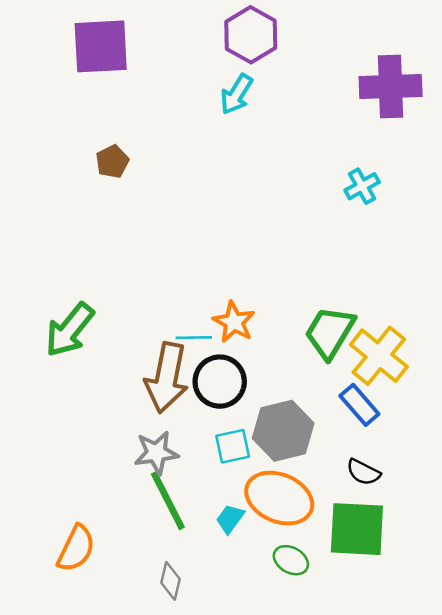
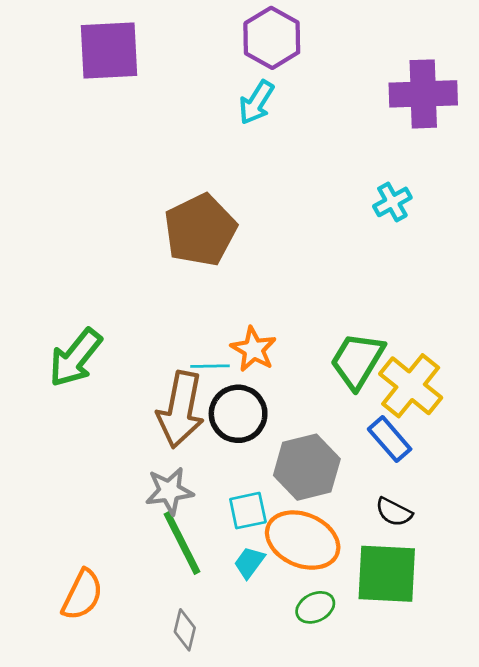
brown pentagon: (112, 162) -> (200, 230), moved, size x2.0
cyan square: (233, 446) -> (248, 511), moved
green ellipse: (291, 560) -> (315, 607), turned -56

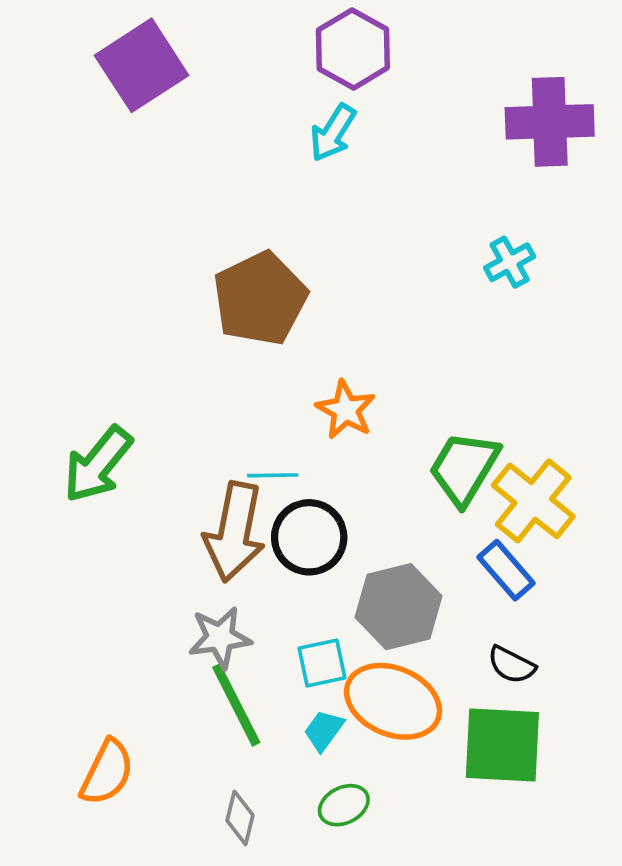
purple square: (109, 50) -> (142, 65), turned -30
orange star: (254, 349) -> (346, 410), moved
green ellipse: (315, 607) -> (344, 805), moved

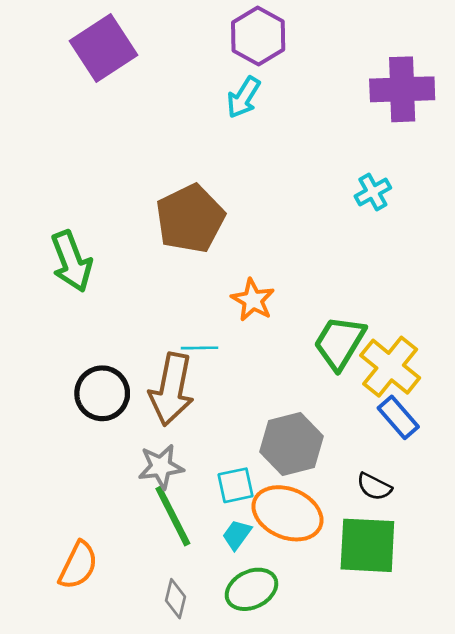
green arrow: (98, 464) -> (72, 261), moved, turned -60
black circle: (309, 537) -> (102, 393), moved
blue rectangle: (506, 570) -> (398, 417), moved
green ellipse: (344, 805) -> (251, 589), size x1.4

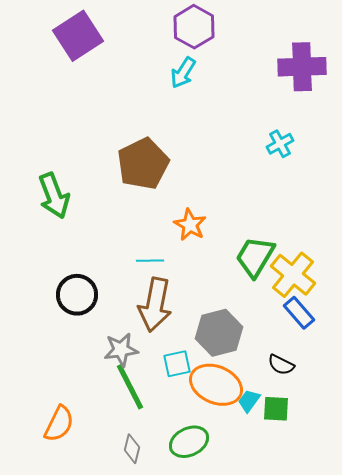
brown arrow: (172, 389) -> (155, 305), moved
cyan trapezoid: (237, 535) -> (249, 401), moved
green square: (367, 545) -> (276, 409), size x0.6

